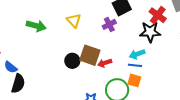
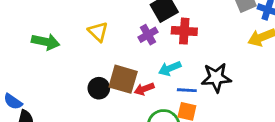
red cross: (158, 15) -> (184, 31), moved, turned -30
black star: (150, 32) -> (216, 78), moved
cyan arrow: (137, 54) -> (170, 68), moved

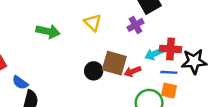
red cross: (184, 31) -> (170, 49), moved

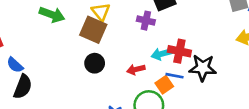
purple cross: (136, 25) -> (146, 21), turned 35
brown square: (114, 63) -> (93, 30), moved
orange square: (169, 90) -> (164, 85), moved, turned 35

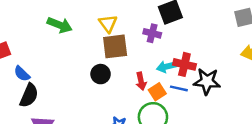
brown square: (93, 30) -> (115, 46), moved, turned -32
red arrow: (136, 69) -> (141, 81), turned -90
orange square: (164, 85) -> (157, 92), moved

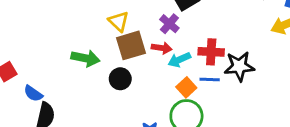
green arrow: (60, 25) -> (85, 58), moved
purple cross: (152, 33) -> (169, 24), turned 36
cyan arrow: (167, 67) -> (179, 60), moved
red arrow: (141, 81) -> (162, 48), moved, turned -60

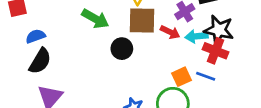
cyan arrow: (179, 60) -> (196, 36), moved
black star: (239, 66) -> (219, 30), moved
blue semicircle: (33, 94) -> (36, 36), turned 108

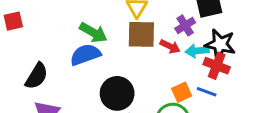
blue semicircle: (36, 36) -> (85, 55), moved, size x1.5
black circle: (122, 49) -> (117, 93), moved, size x1.5

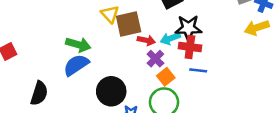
purple cross: (185, 25) -> (155, 59), moved
brown square: (141, 34) -> (129, 24), moved
blue line: (207, 92) -> (198, 70), moved

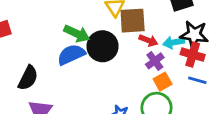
black circle: (111, 91) -> (103, 46), moved

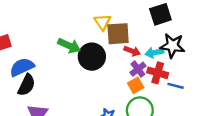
blue semicircle: (71, 55) -> (22, 67), moved
red cross: (193, 55) -> (158, 73), moved
orange square: (163, 82) -> (136, 85), moved

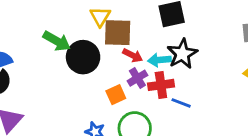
black star: (172, 46) -> (182, 54), turned 30
red cross: (158, 73) -> (161, 85), turned -30
orange square: (136, 85) -> (116, 95), moved

